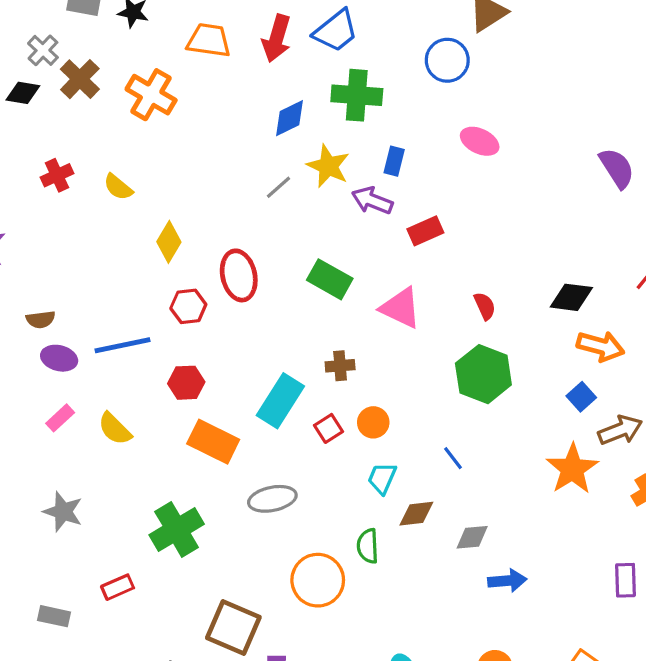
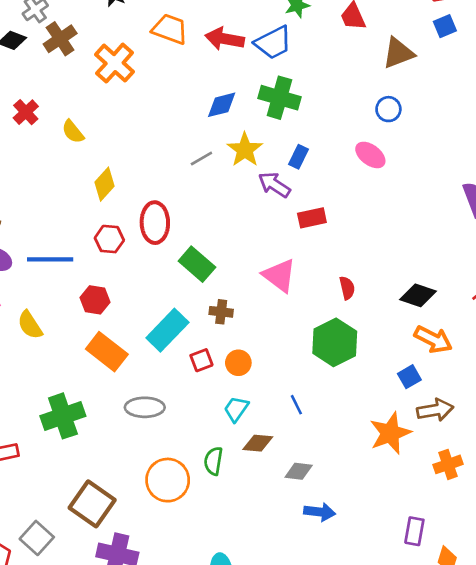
red arrow: (277, 38) -> (225, 39), turned 72
blue circle: (447, 60) -> (388, 109), moved, size x0.7
red cross: (57, 175) -> (26, 112), turned -30
green rectangle: (330, 279) -> (197, 264), moved

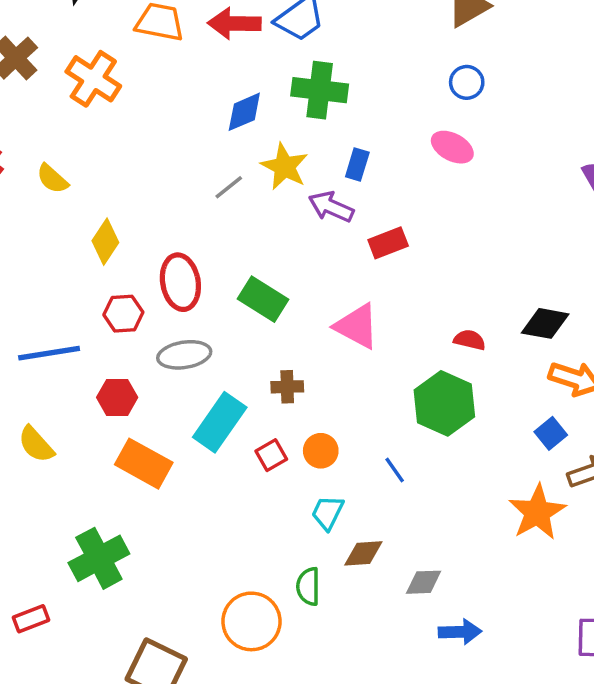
green rectangle: (197, 264) -> (263, 299), moved
red semicircle: (347, 288) -> (470, 340), moved, turned -55
blue line: (296, 405) -> (395, 470), moved
gray ellipse: (145, 407) -> (184, 355), moved

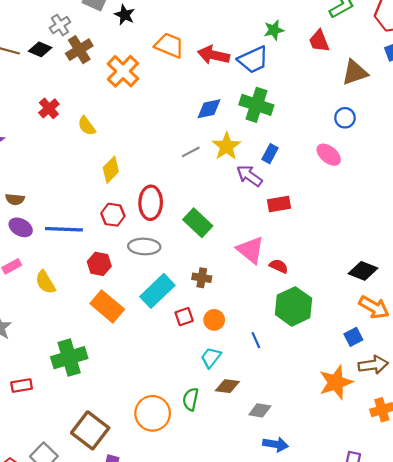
red semicircle: (470, 340) -> (279, 266), moved

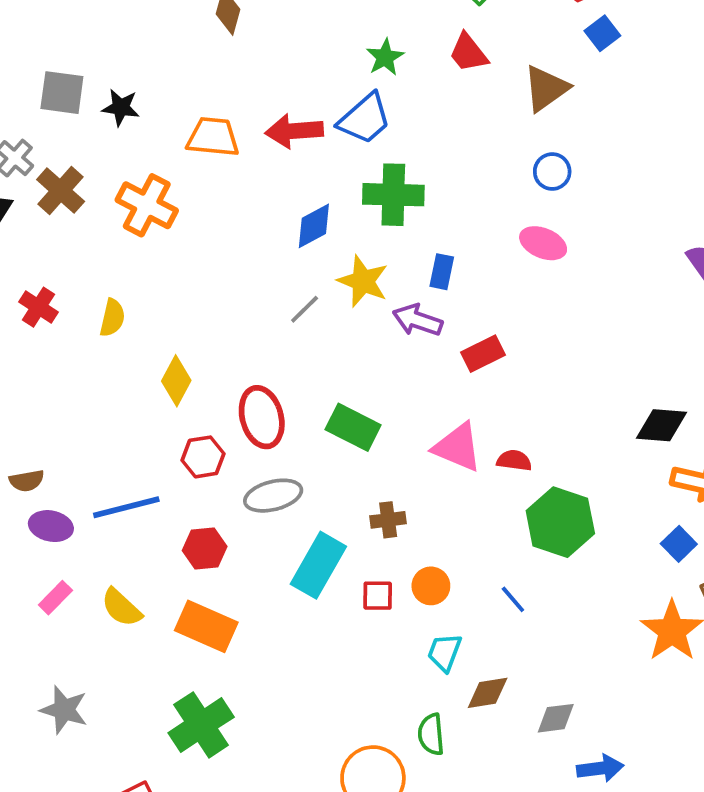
yellow semicircle: (87, 126) -> (112, 318), turned -114
orange rectangle: (107, 306) -> (206, 626), moved
red square: (184, 317) -> (378, 596), turned 36

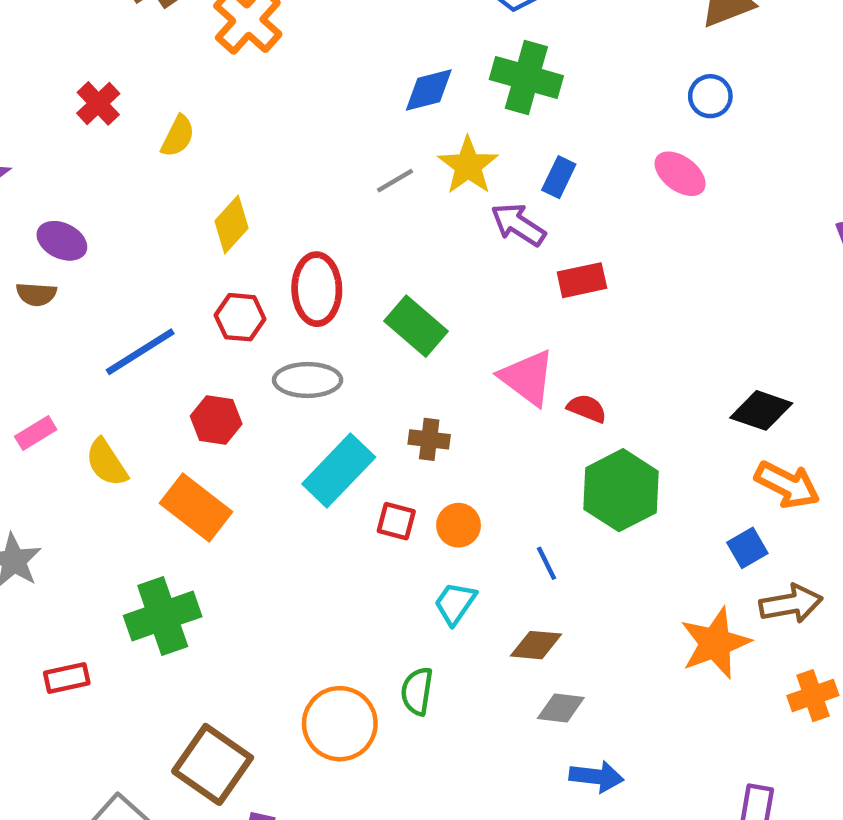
blue line: (126, 507) -> (140, 352), turned -32
purple ellipse: (51, 526) -> (62, 241), moved
brown diamond: (488, 693) -> (536, 645), moved

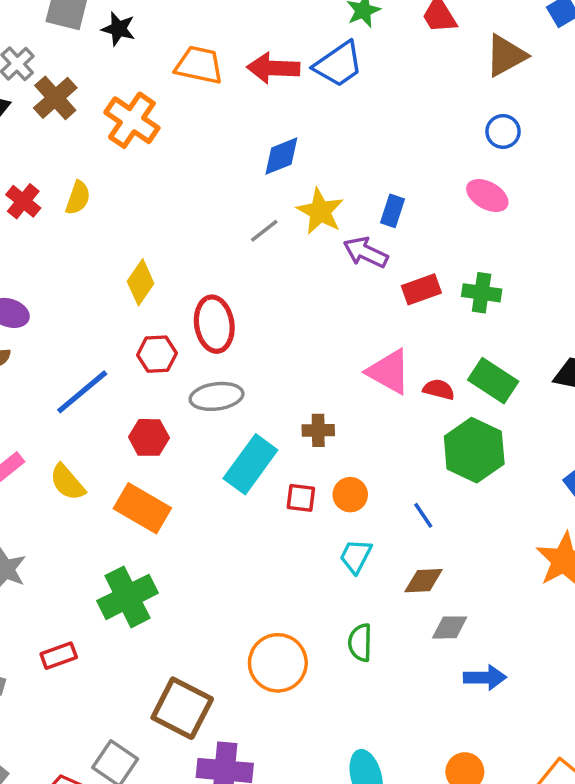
green cross: (526, 78) -> (482, 293), moved, size x0.7
yellow semicircle: (178, 136) -> (78, 198), moved
green rectangle: (416, 326) -> (493, 381), moved
green semicircle: (417, 691) -> (360, 643), moved

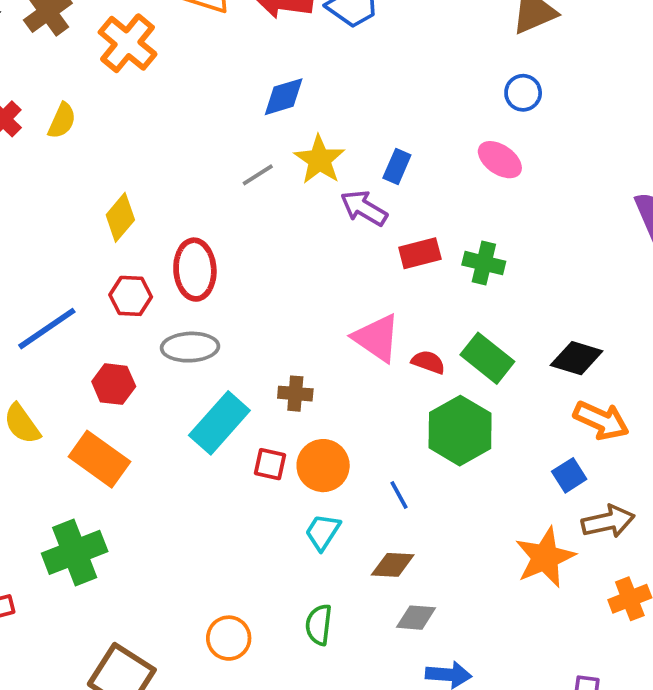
orange circle: (350, 495) -> (323, 466), size x1.4
orange circle: (278, 663) -> (229, 638), size x0.7

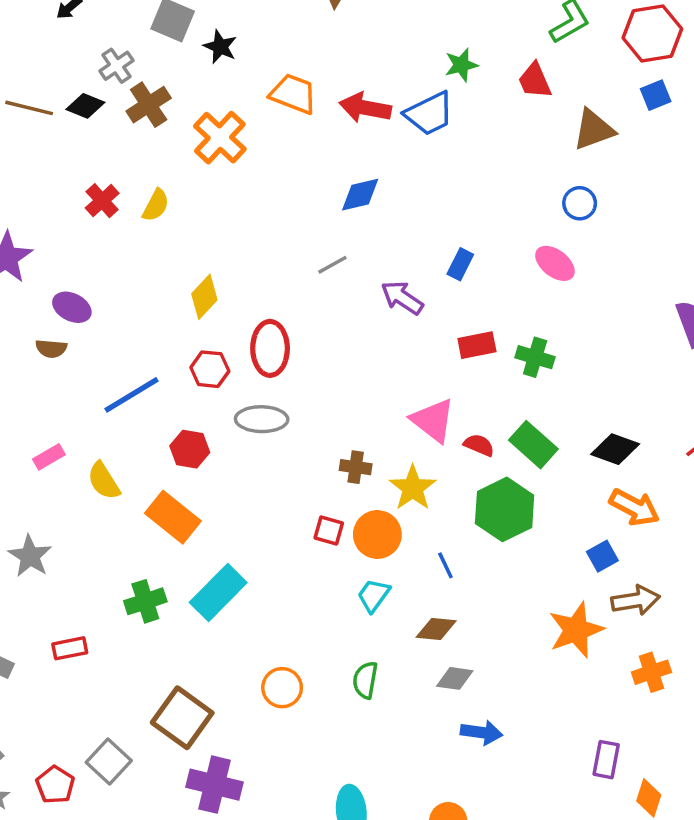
yellow star: (320, 160) -> (413, 488), moved
purple arrow: (364, 208) -> (402, 298), moved
cyan rectangle: (219, 423) -> (218, 593), moved
green cross: (75, 552) -> (145, 601), size x0.7

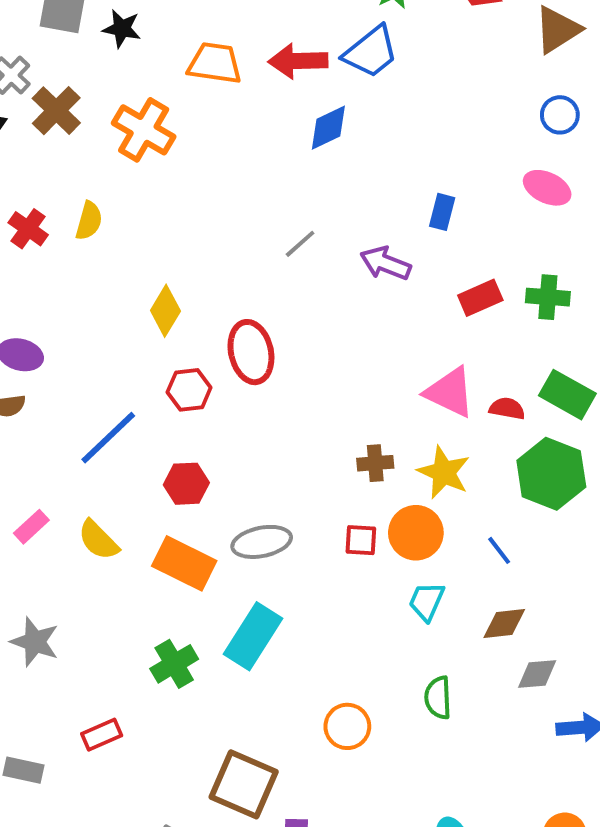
blue diamond: (360, 195) -> (328, 128), moved
gray ellipse: (262, 419) -> (262, 542), moved

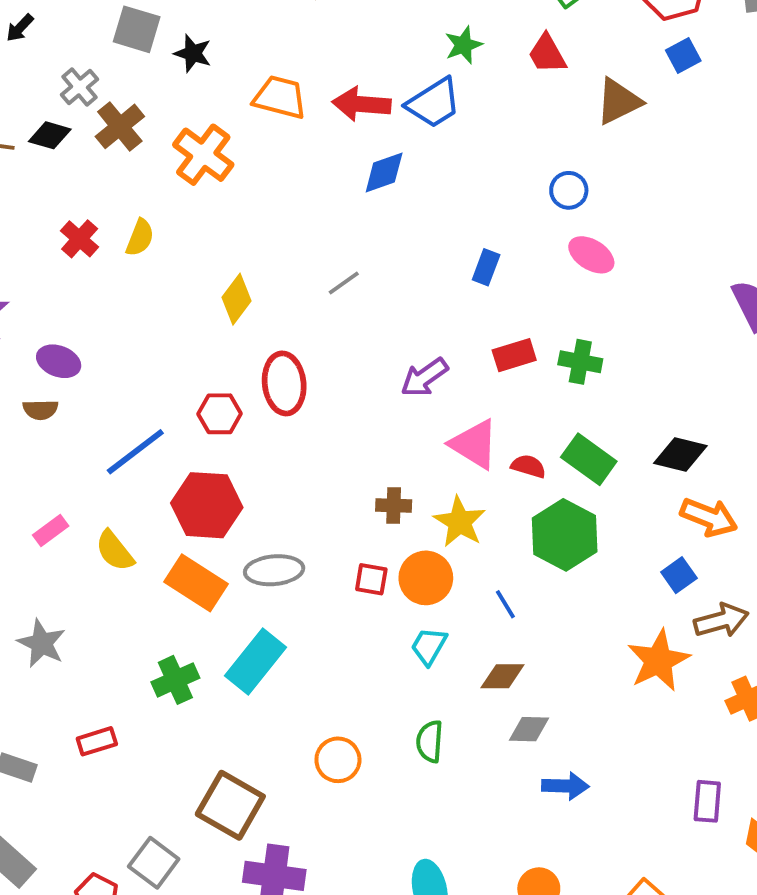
blue circle: (560, 115) -> (569, 190), moved
purple arrow: (385, 263) -> (424, 377), moved, turned -63
yellow diamond: (165, 311) -> (237, 299), moved
red hexagon: (186, 484) -> (207, 505), size x1.6

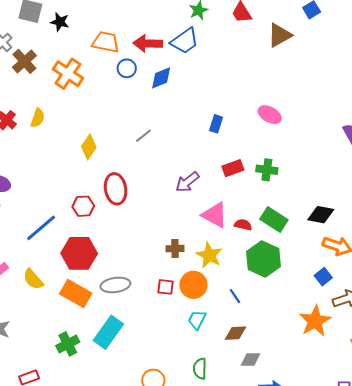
blue circle: (569, 190) -> (127, 68), moved

